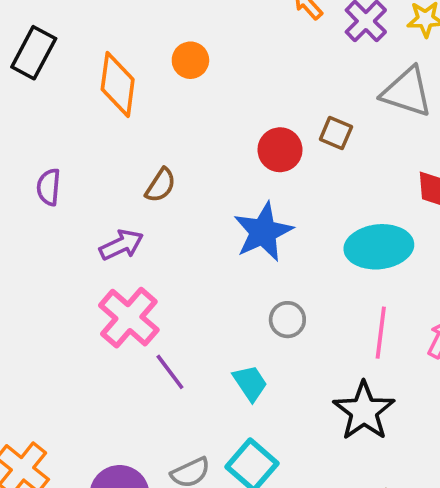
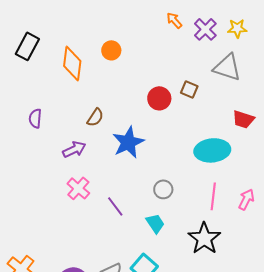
blue star: (263, 232) -> (128, 142), moved
pink cross: (129, 318) -> (78, 188), size x0.7
purple line: (170, 372) -> (115, 206), moved
cyan trapezoid: (250, 383) -> (155, 223), moved

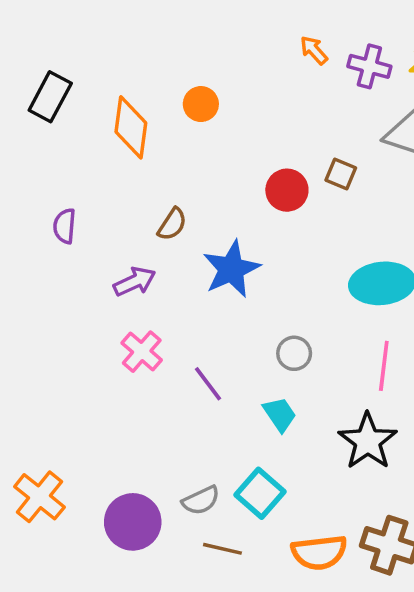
purple cross: (205, 29) -> (369, 66), turned -30

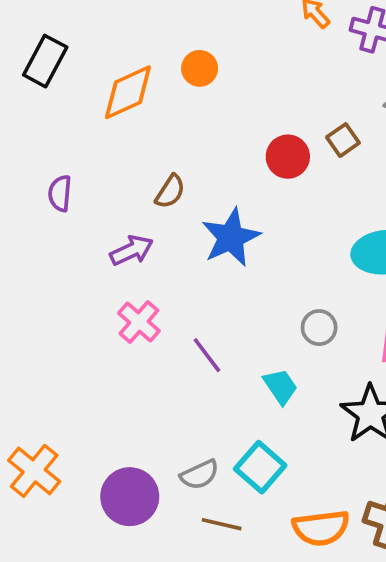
orange diamond: (131, 127) -> (128, 92), turned 58
brown square: (341, 174) -> (343, 140), turned 32
gray circle: (294, 353) -> (319, 328), moved

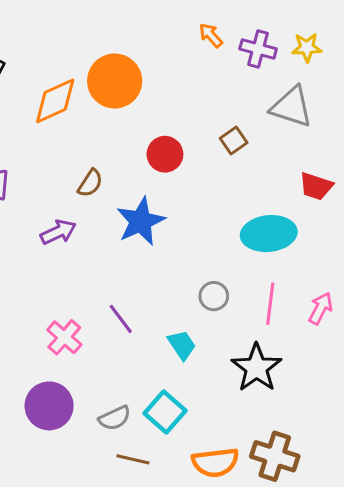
orange circle: (200, 68) -> (115, 81), size x1.8
red circle: (288, 157) -> (165, 154), moved
pink cross: (139, 322) -> (64, 337), moved
purple circle: (130, 497) -> (49, 406), moved

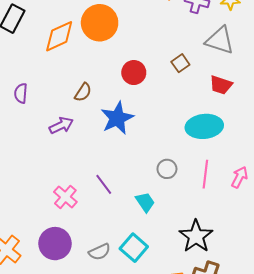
red trapezoid: (316, 186) -> (221, 85), moved
black star: (257, 368) -> (196, 236), moved

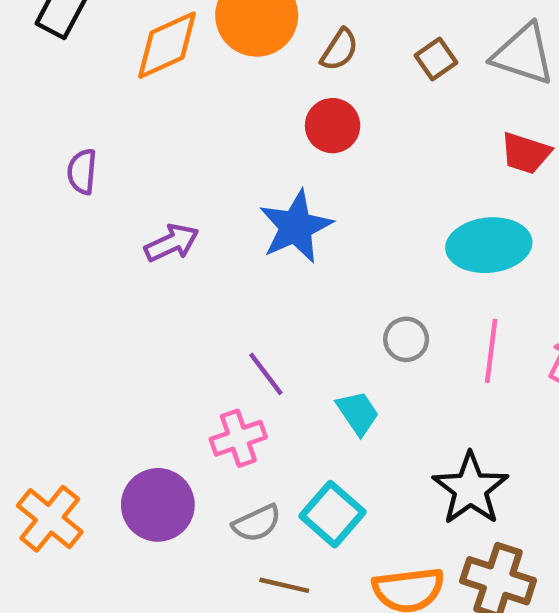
brown square: (180, 63) -> (436, 59), moved
brown semicircle: (83, 92) -> (339, 50), moved
pink cross: (65, 197) -> (238, 438), moved, turned 30

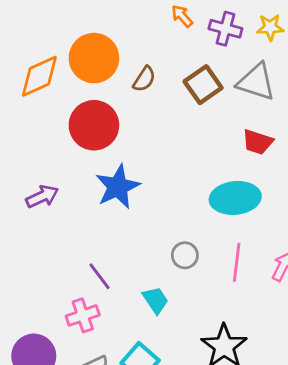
brown square: (436, 59) -> (203, 85), size x1.5
red circle: (333, 126) -> (94, 125), moved, size x1.5

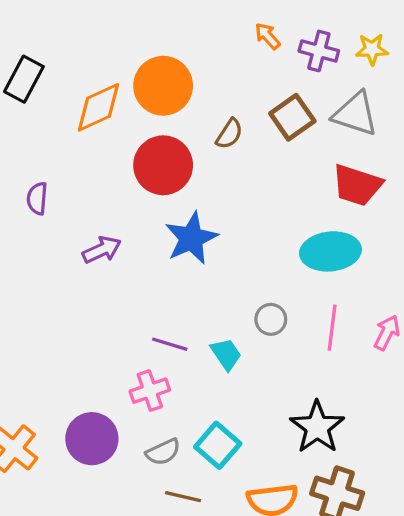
brown semicircle: (144, 79) -> (229, 134), moved
red trapezoid: (258, 142) -> (357, 185), size x1.4
purple line: (100, 276) -> (170, 344), turned -36
cyan trapezoid: (155, 300) -> (226, 354), moved

